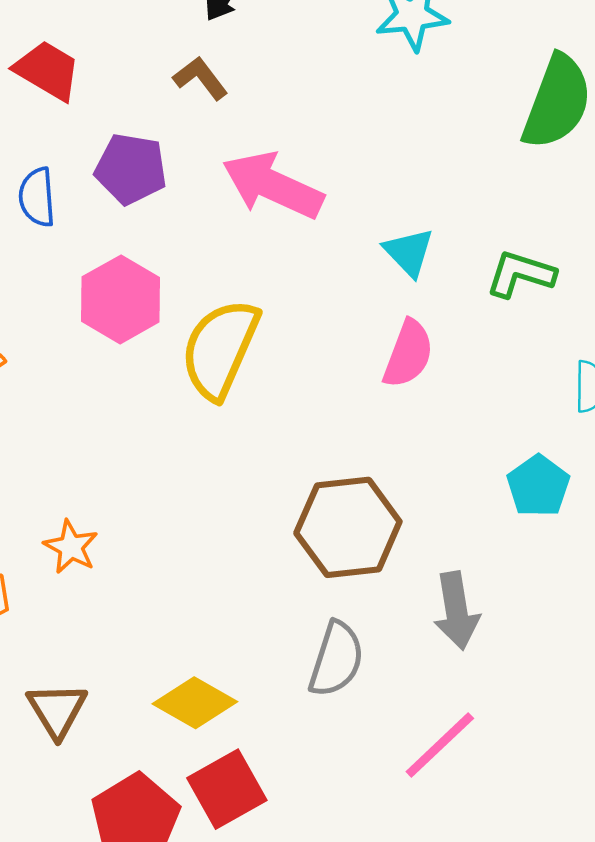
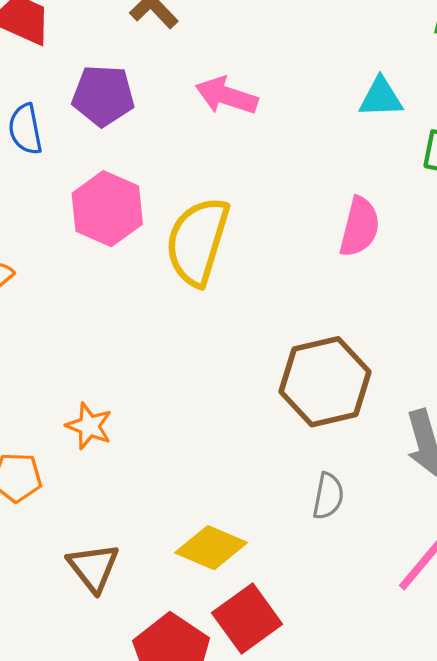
pink arrow: (273, 185) -> (227, 96), size x0.7
cyan triangle: (409, 252) -> (381, 98), moved, turned -42
gray semicircle: (336, 659) -> (328, 496), size x0.7

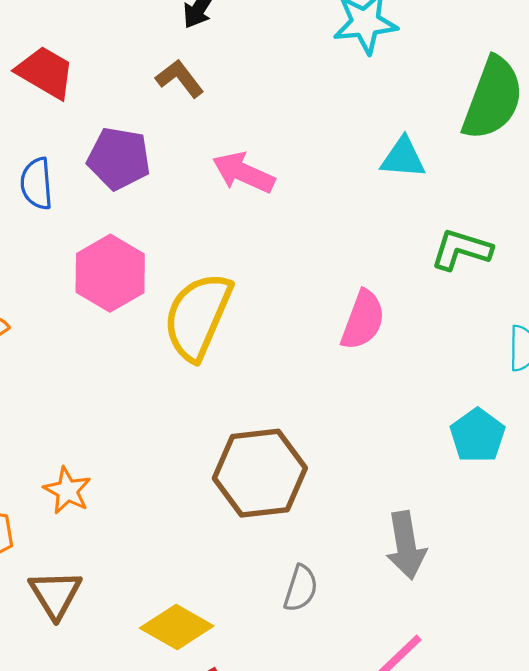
cyan triangle: (381, 98) -> (403, 158), moved
brown hexagon: (325, 382) -> (260, 473), moved
brown triangle: (93, 567) -> (55, 594), moved

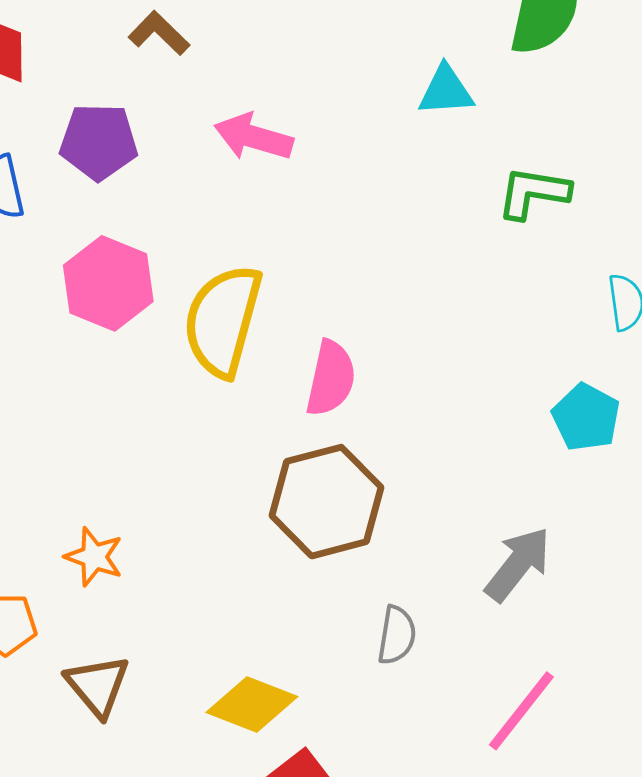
pink semicircle: (363, 320) -> (331, 378), moved
gray arrow: (406, 545) -> (518, 564), turned -124

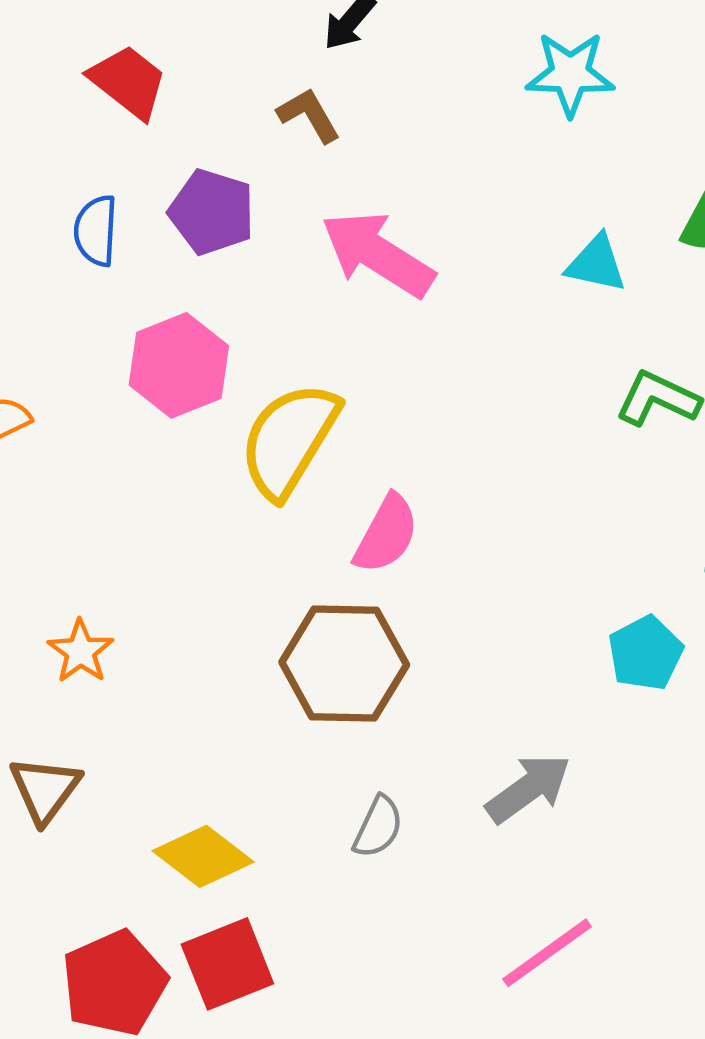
pink arrow: (254, 137) -> (378, 254), size x1.4
pink line: (521, 711) -> (547, 953), moved

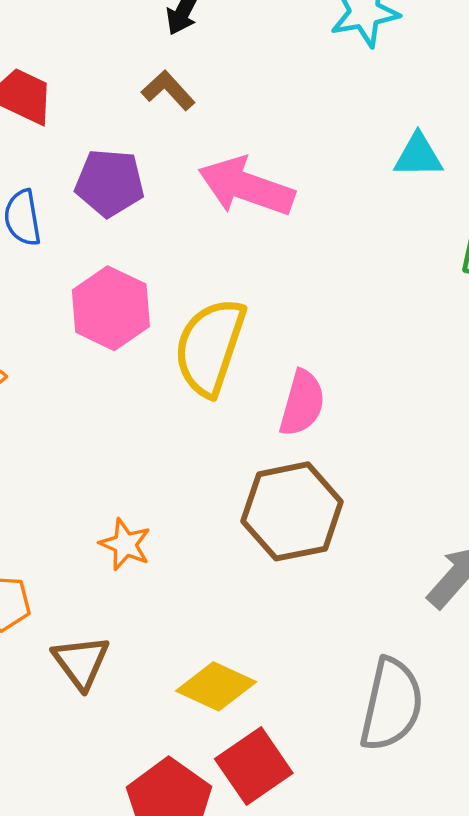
orange star: (81, 651) -> (125, 544), moved
gray semicircle: (378, 827) -> (391, 704), moved, size x1.8

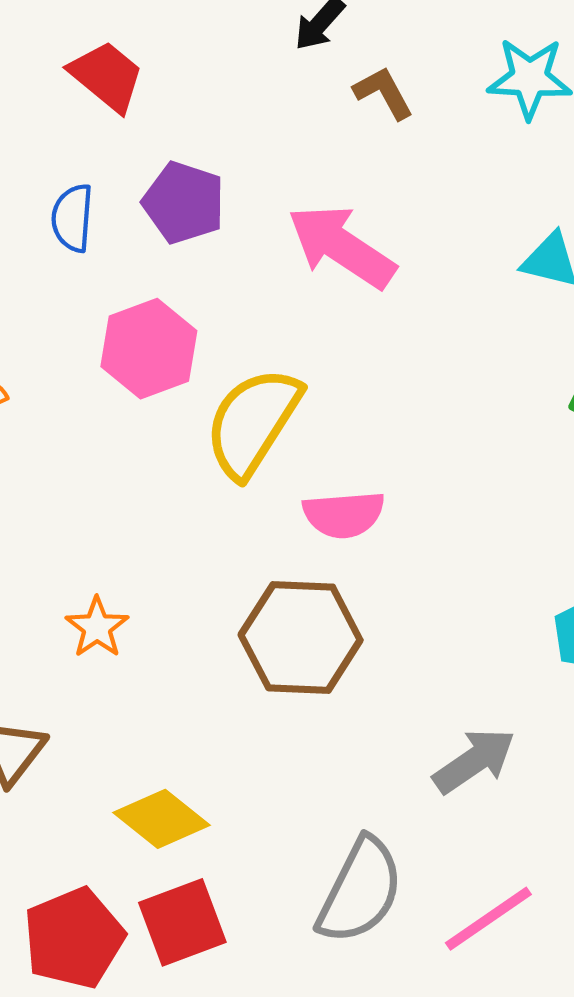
brown L-shape: (168, 90) -> (383, 93), moved
pink semicircle: (302, 403) -> (344, 514), turned 56

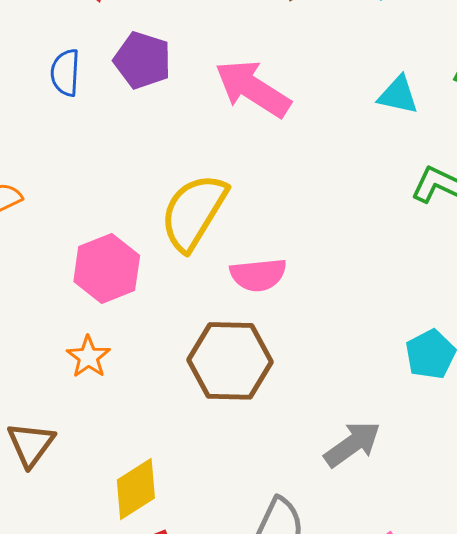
pink hexagon: (149, 349) -> (107, 268), moved
yellow diamond: (161, 819) -> (136, 489), turned -70

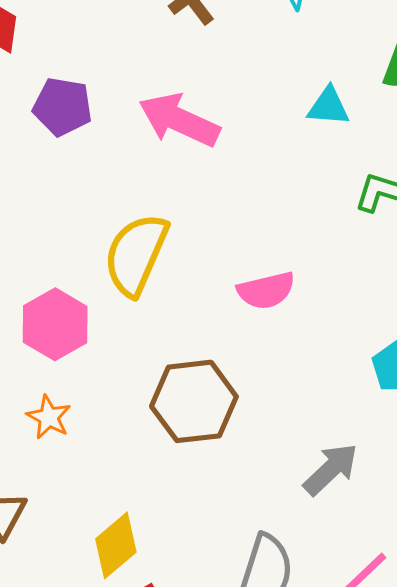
pink semicircle: (258, 275) -> (266, 290), moved

